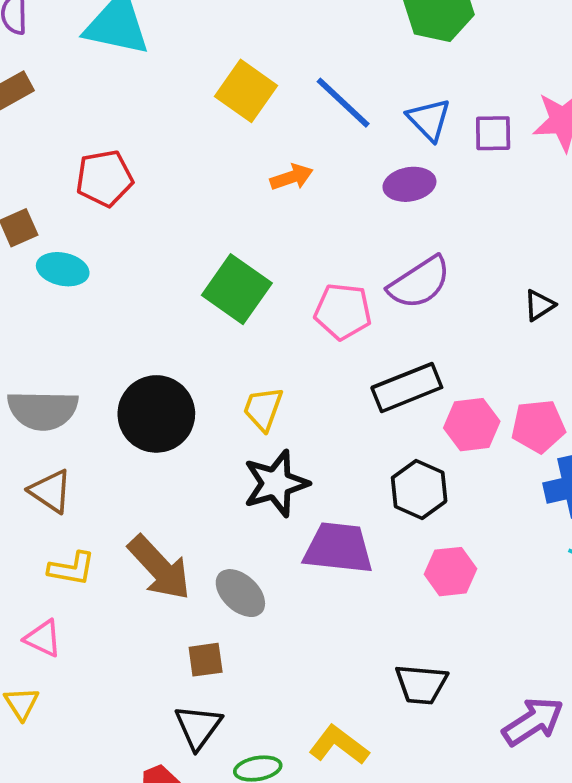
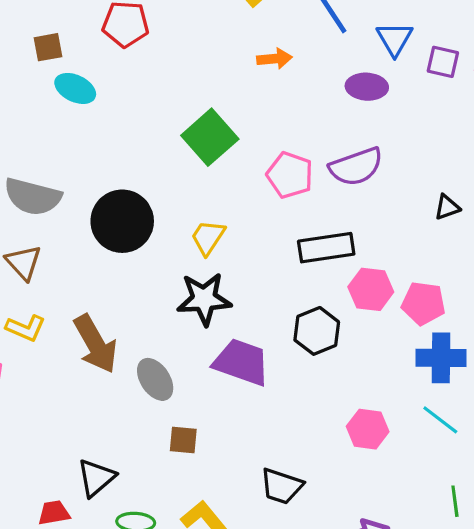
pink hexagon: (450, 572) -> (368, 429), moved
brown square: (206, 660) -> (183, 440), moved

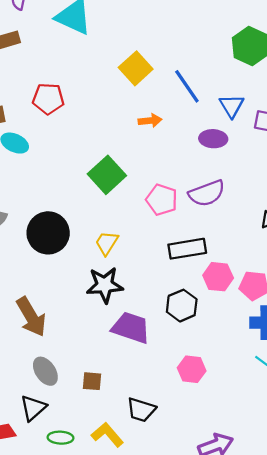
gray ellipse: (155, 379) -> (45, 371), moved
pink hexagon: (368, 429) -> (192, 369), moved
black trapezoid: (281, 486) -> (141, 410), moved

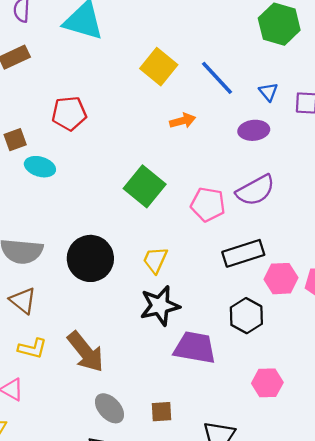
blue triangle: (232, 106) -> (268, 92), size x0.7

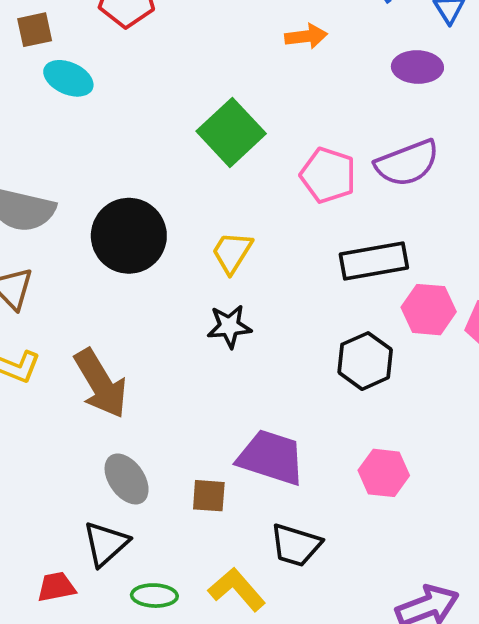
black star: (160, 306) -> (229, 326), size x0.7
purple trapezoid: (195, 348) -> (271, 457), moved

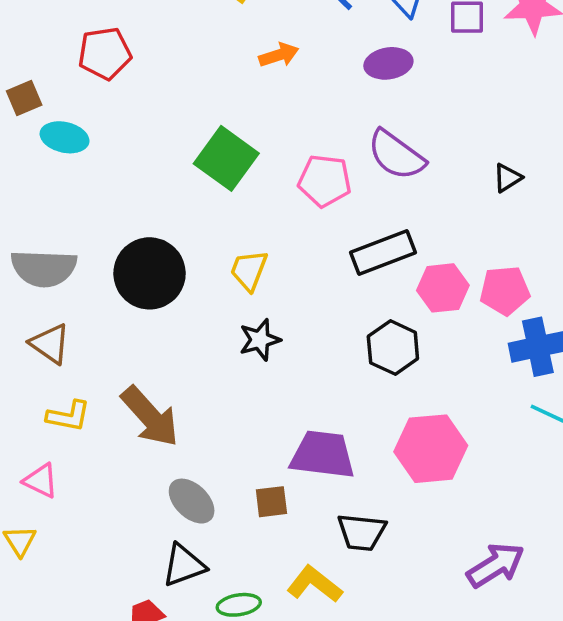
purple semicircle: (407, 163) -> (396, 155), turned 68
pink hexagon: (384, 473) -> (431, 449), size x1.5
black triangle: (106, 544) -> (184, 565), turned 33

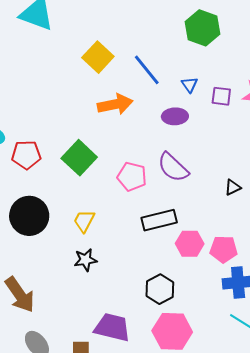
red pentagon: (105, 53) -> (26, 155), moved
orange arrow: (279, 55) -> (115, 104), size x1.6
black hexagon: (393, 348) -> (160, 289), moved

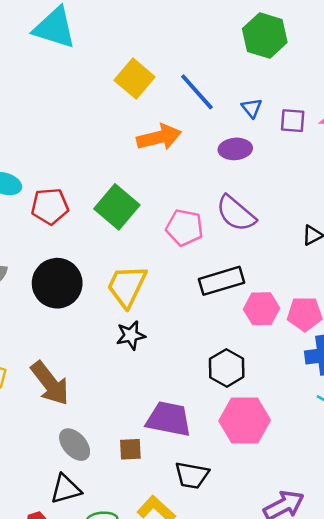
yellow trapezoid: (84, 221) -> (127, 286), size x1.5

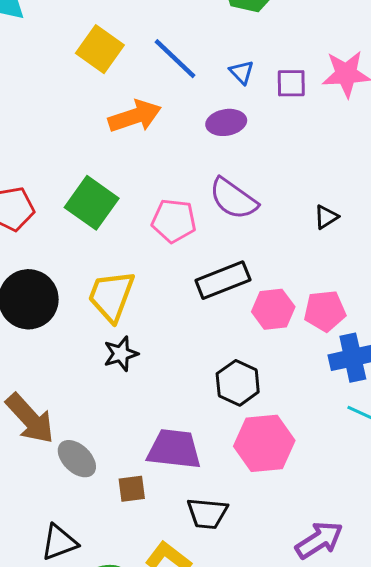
gray ellipse: (75, 445) -> (77, 459), moved

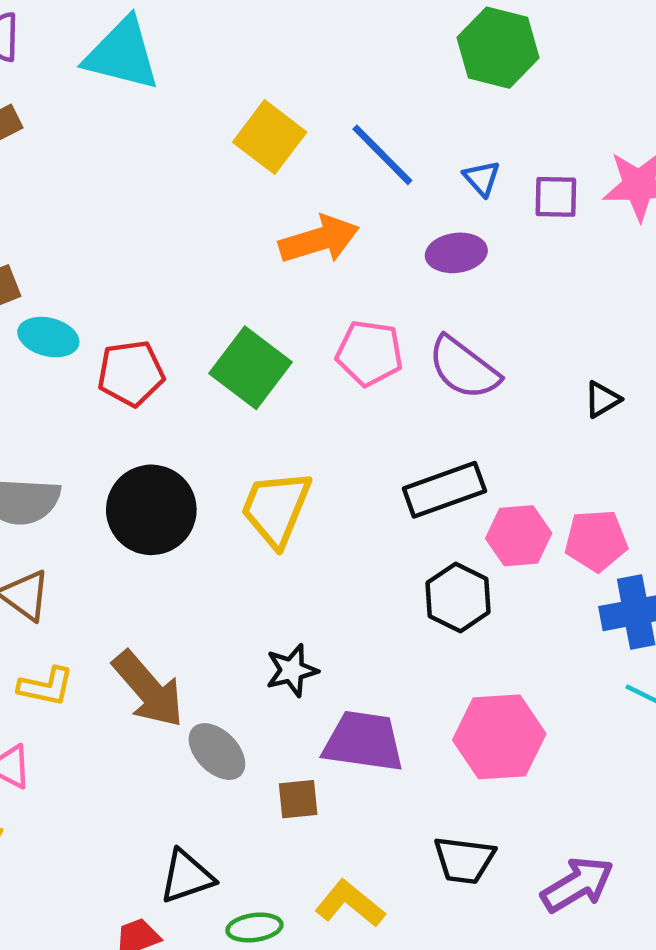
pink pentagon: (174, 221) -> (369, 353), moved
black star: (121, 354) -> (292, 670), moved
black hexagon: (238, 383) -> (458, 597), moved
black trapezoid: (207, 513) -> (464, 860), moved

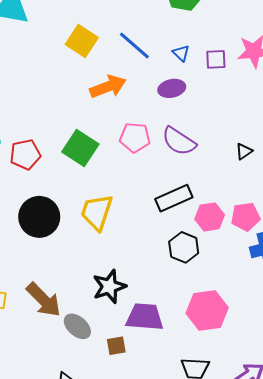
black star: (292, 670) -> (109, 286), size x1.4

